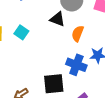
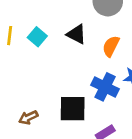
black triangle: (57, 19) -> (77, 34), moved

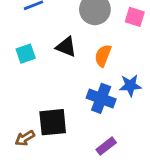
cyan square: (37, 37) -> (26, 54), turned 36
black square: (73, 109) -> (53, 122), moved

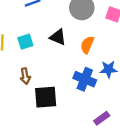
brown arrow: (25, 138) -> (25, 76), moved, turned -70
purple rectangle: (106, 146) -> (102, 118), moved

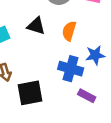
purple rectangle: (102, 118) -> (87, 96), moved, turned 70

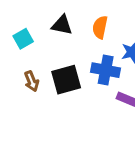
black square: (30, 93) -> (66, 80), moved

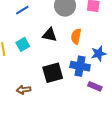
brown arrow: (32, 81) -> (24, 90), moved, turned 104

